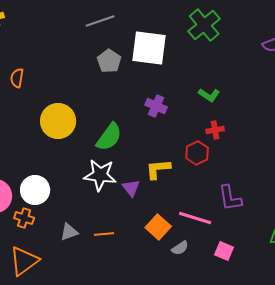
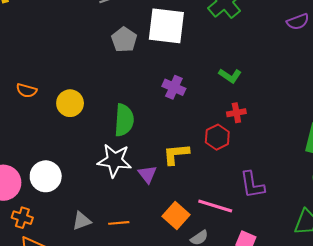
orange semicircle: (17, 78) -> (27, 90), moved, turned -84
yellow circle: (58, 121) -> (70, 103), size x0.7
green semicircle: (109, 137) -> (124, 120), turned -32
orange cross: (24, 218) -> (22, 218), moved

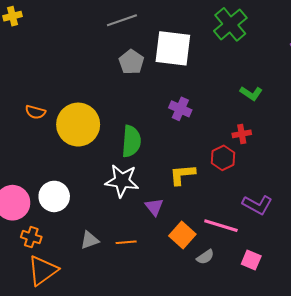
green L-shape: (230, 76) -> (251, 93), moved
yellow circle: (70, 103) -> (78, 125), size x1.6
purple triangle: (147, 174) -> (154, 207), moved
purple L-shape: (252, 185) -> (257, 205), turned -52

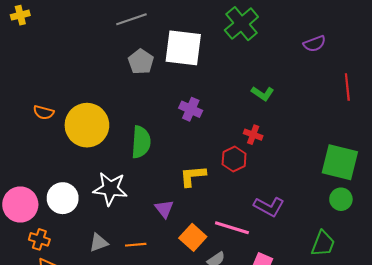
red cross: (242, 134) -> (253, 135), turned 30
white star: (122, 181) -> (110, 189), moved

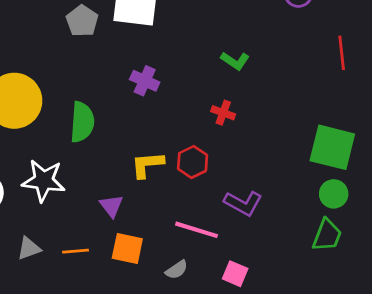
red hexagon: (234, 159) -> (193, 162), moved
orange square: (193, 237) -> (127, 248), moved, turned -30
green trapezoid: (323, 244) -> (327, 235), moved

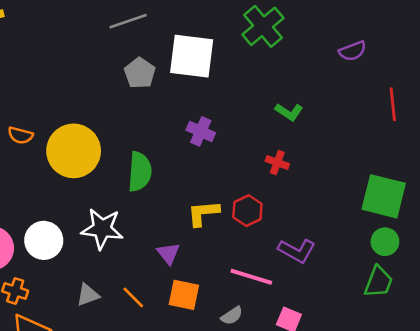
orange line: (75, 251) -> (133, 297), turned 50

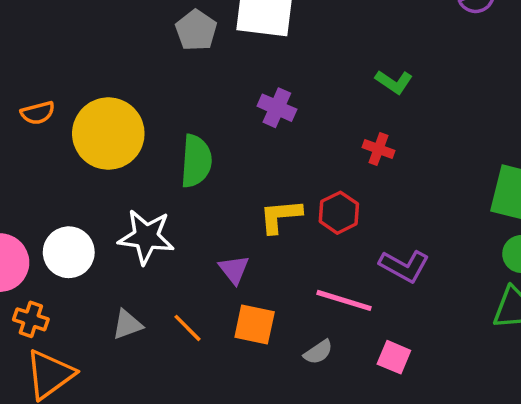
orange semicircle: (20, 135) -> (38, 113), turned -30

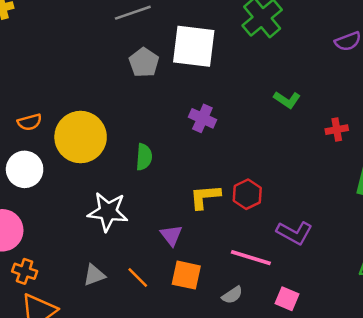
red cross: (378, 149) -> (337, 130), moved, turned -30
green semicircle: (196, 161) -> (144, 157), size x0.7
white circle: (69, 252) -> (25, 169), moved

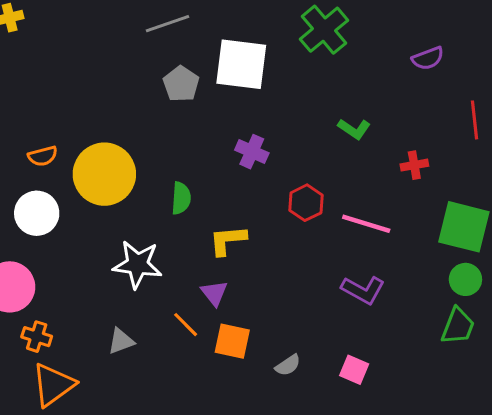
red hexagon: (247, 194) -> (306, 203), moved
yellow L-shape: (205, 197) -> (228, 240), moved
pink line: (251, 258) -> (366, 224), moved
orange line: (138, 278) -> (186, 325), moved

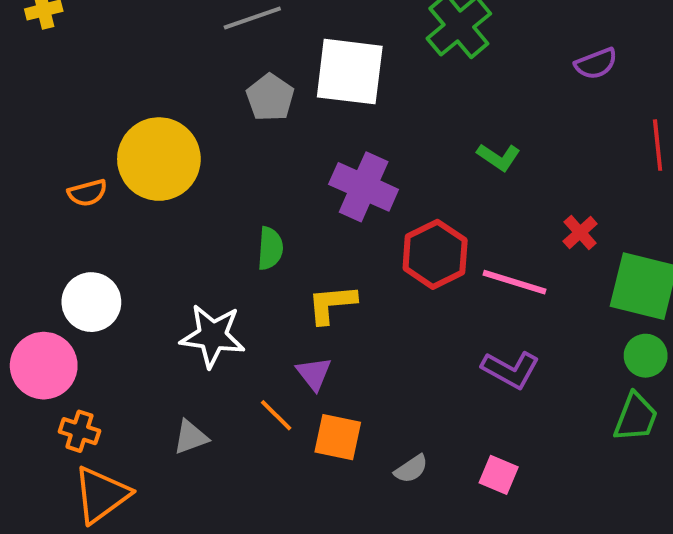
purple cross: (252, 152) -> (364, 187), size x1.5
red cross: (414, 165) -> (580, 233), moved, turned -32
yellow circle: (104, 174) -> (159, 159), moved
red hexagon: (306, 203) -> (435, 254), size x1.4
white circle: (37, 213) -> (91, 302), moved

